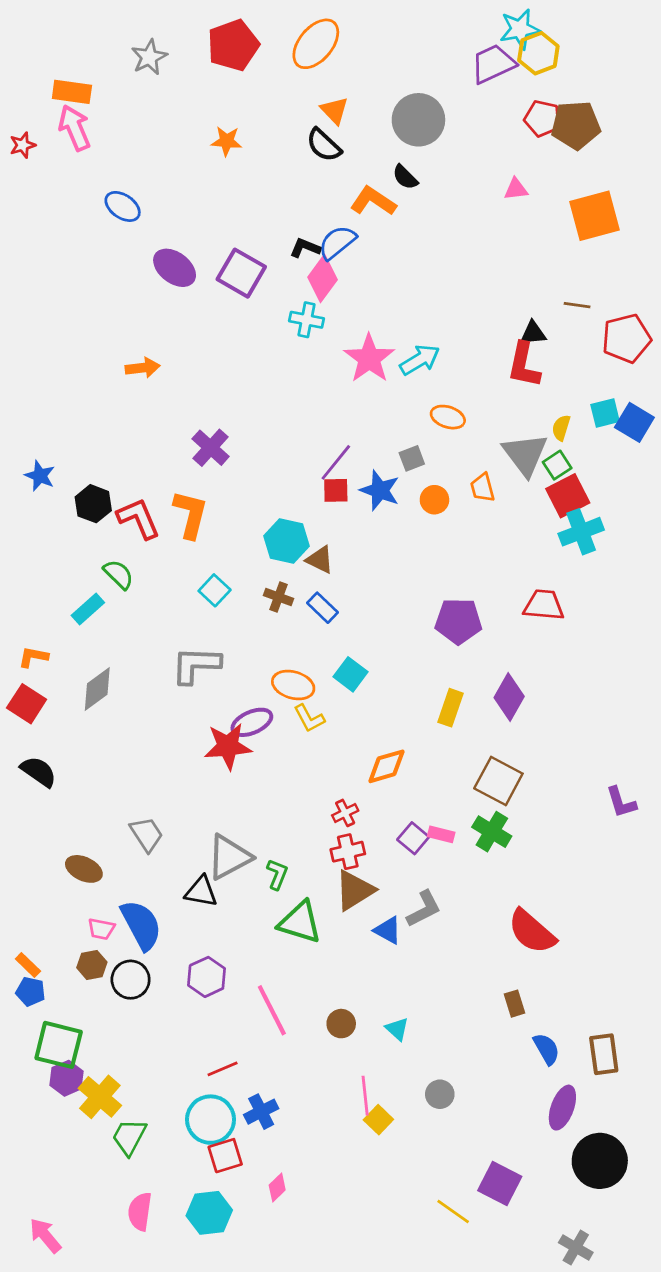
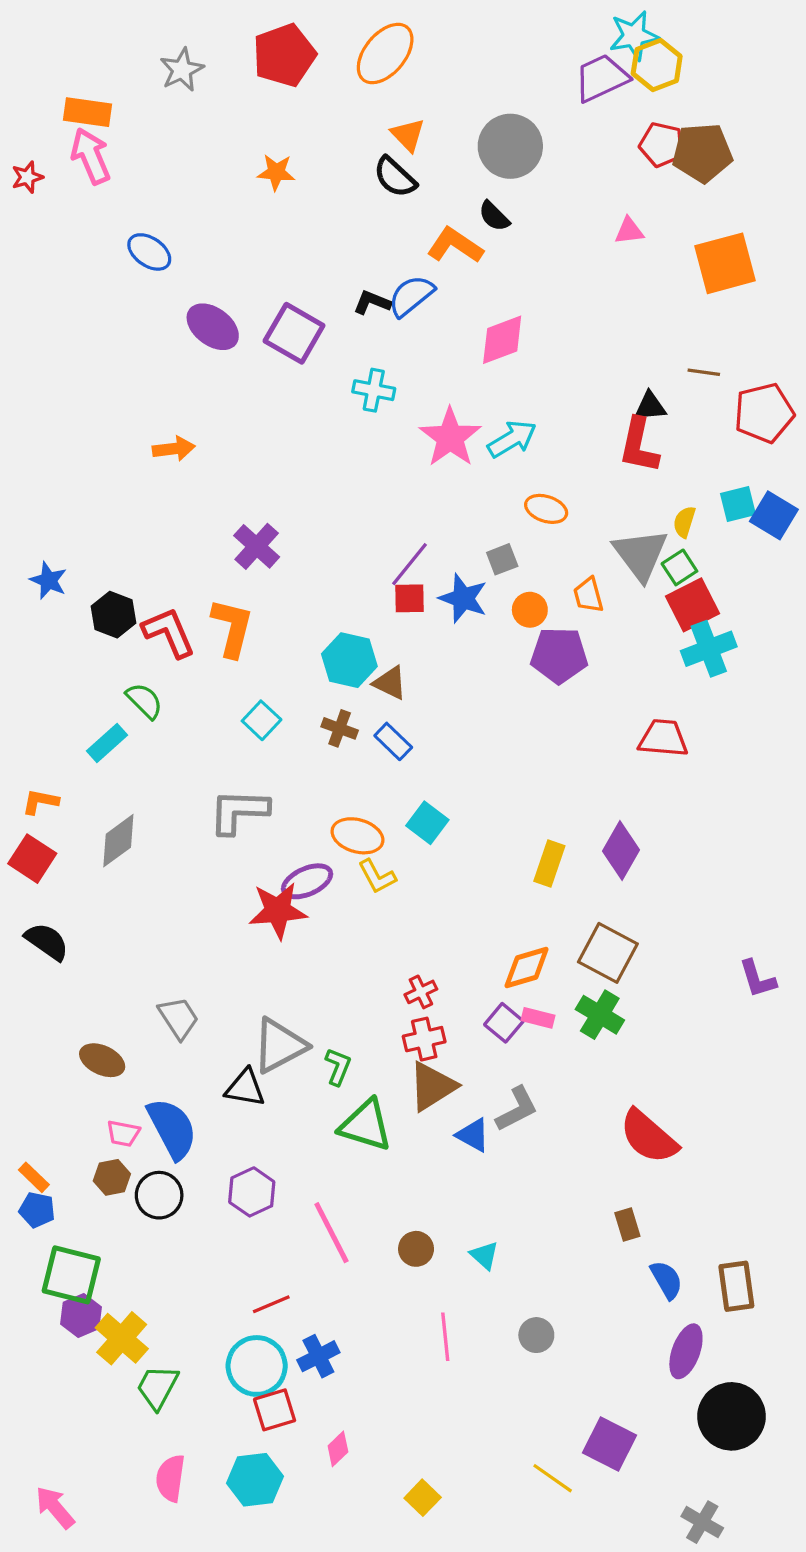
pink diamond: (323, 278) -> (502, 340), moved, turned 33
purple pentagon: (458, 621) -> (559, 655), moved
orange diamond: (386, 766) -> (527, 968), moved
yellow square: (378, 1120) -> (423, 1498), moved

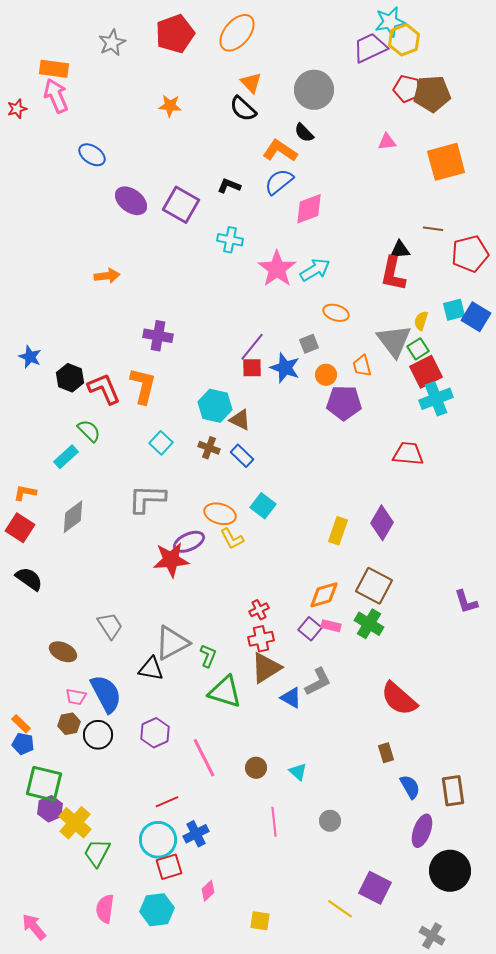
blue semicircle: (411, 296) -> (279, 182), moved
purple cross: (257, 546) -> (158, 336), turned -32
yellow square: (423, 1498) -> (260, 921), turned -35

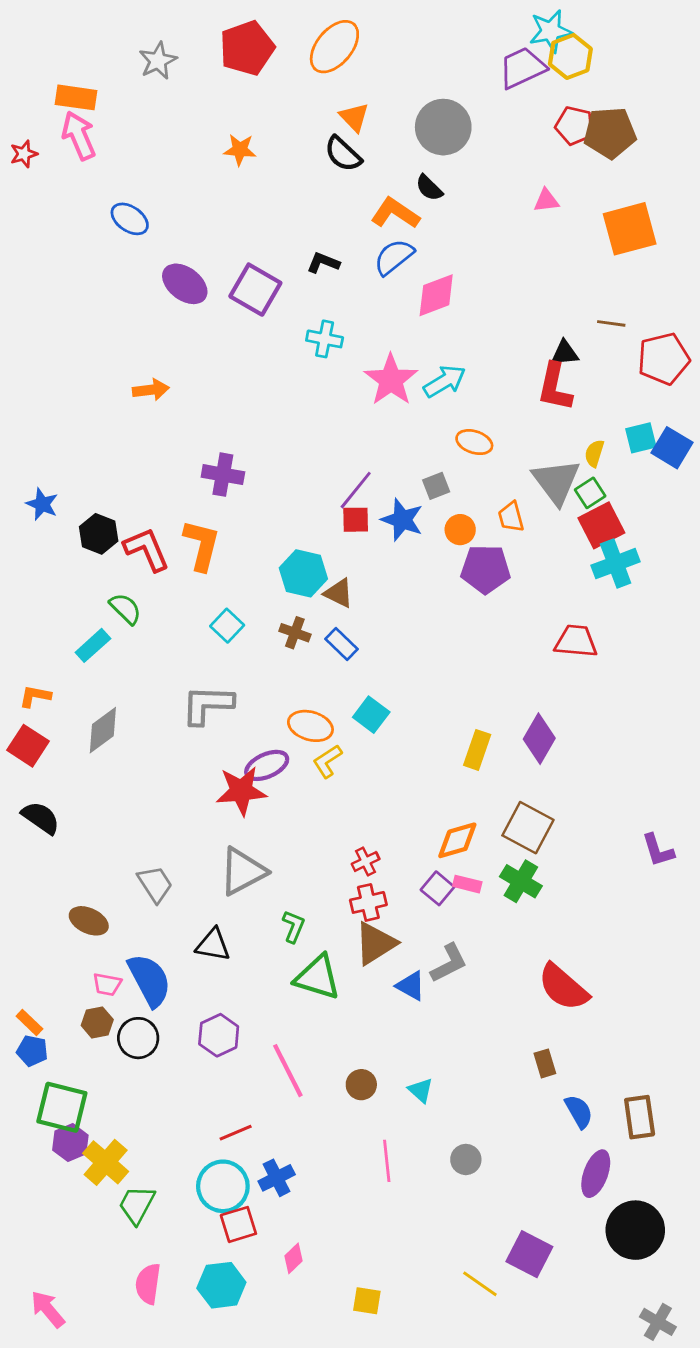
yellow L-shape: (232, 539) -> (327, 761), turned 85
gray triangle: (172, 643) -> (243, 871), moved
gray cross: (432, 936) -> (658, 1322), moved

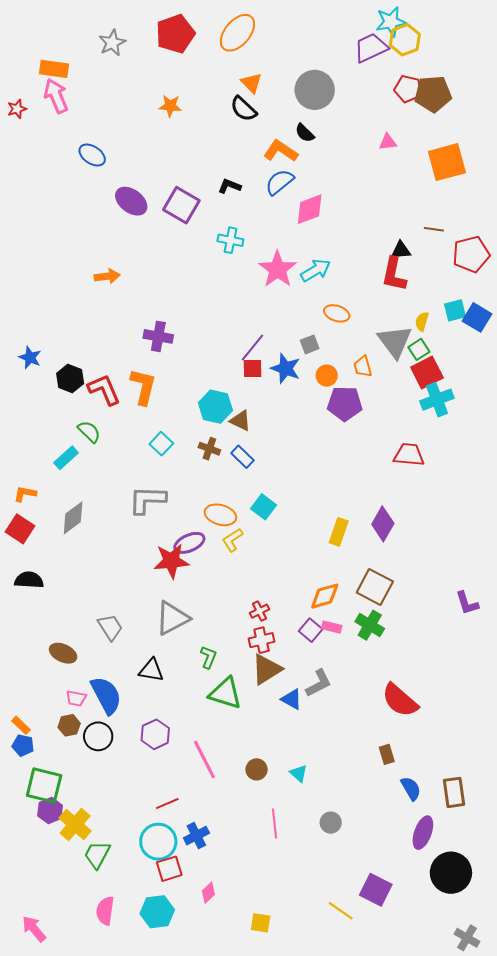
black semicircle: (41, 818) -> (29, 580), turned -32

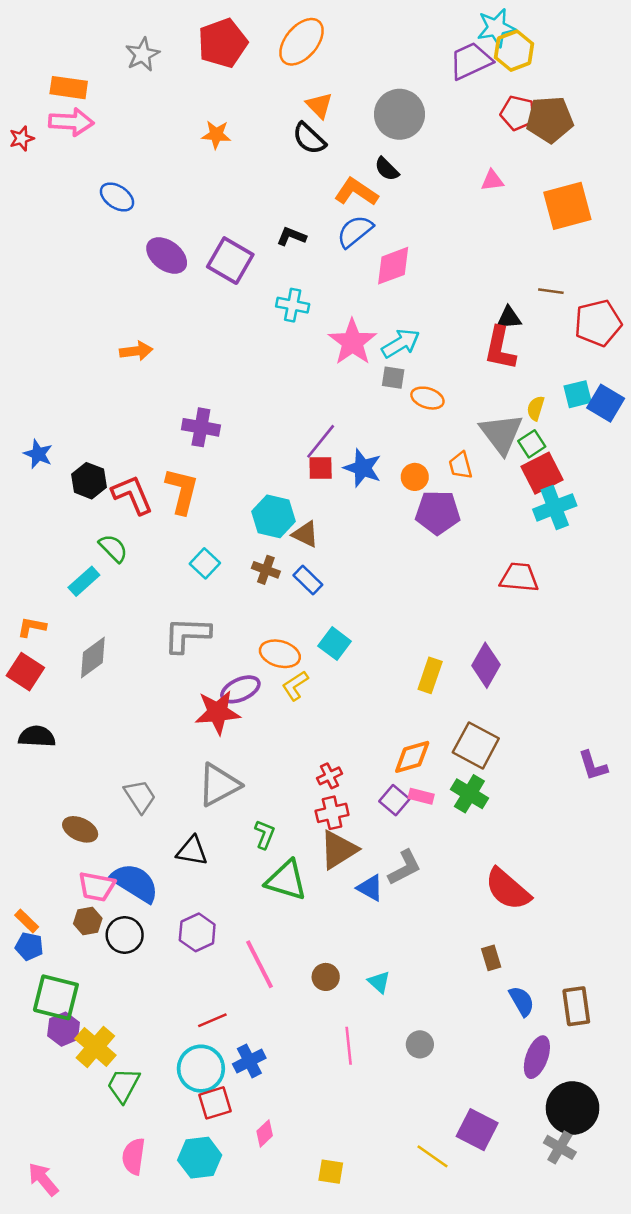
pink arrow: (56, 96) -> (71, 122), turned 116
gray square: (310, 344) -> (393, 378), moved, turned 30
blue semicircle: (106, 695) -> (135, 883), turned -30
pink trapezoid: (76, 698) -> (97, 887), size x1.4
gray cross: (467, 938) -> (560, 1147), moved

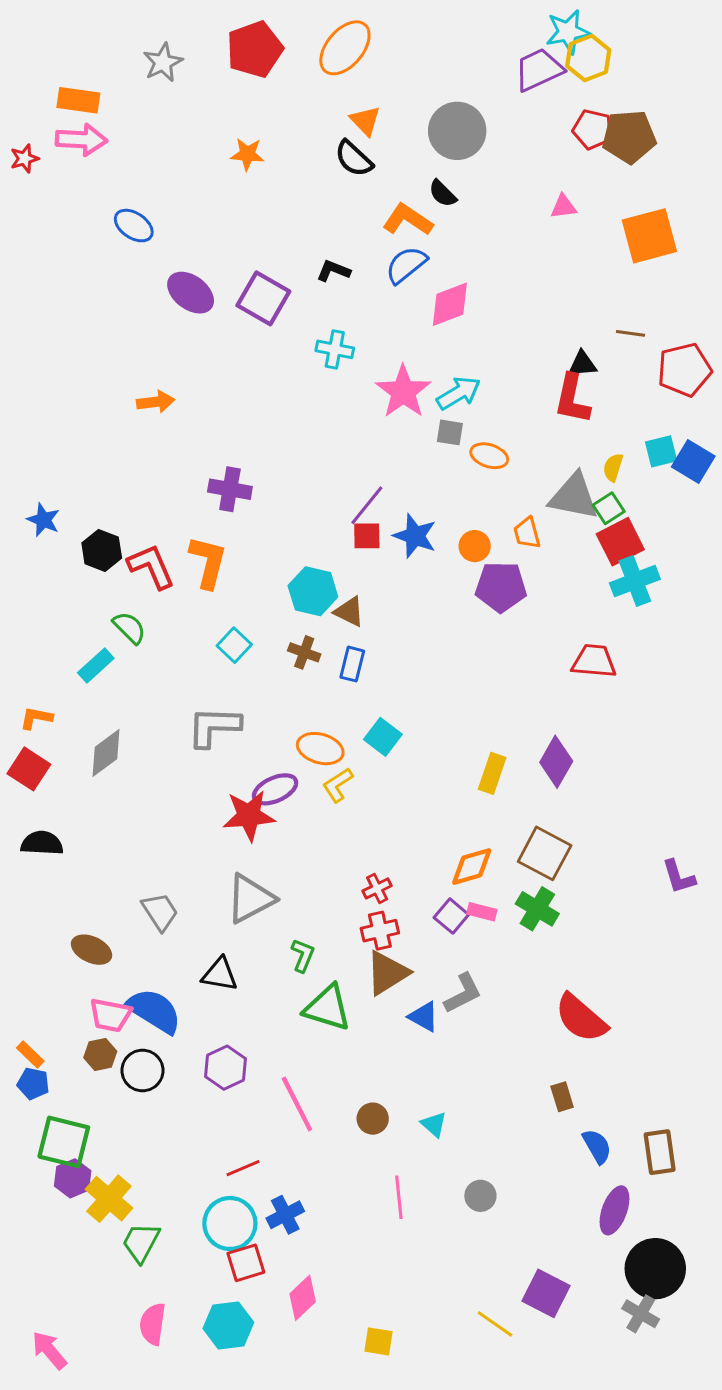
gray triangle: (501, 434) -> (574, 497), turned -42
blue rectangle: (308, 580) -> (352, 664), turned 60
pink diamond: (265, 1133) -> (303, 1298), size x1.4

